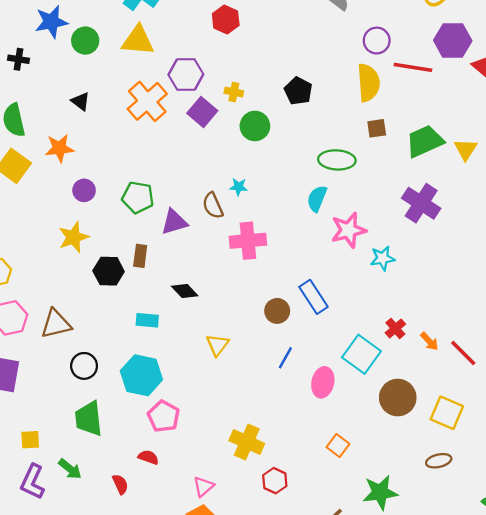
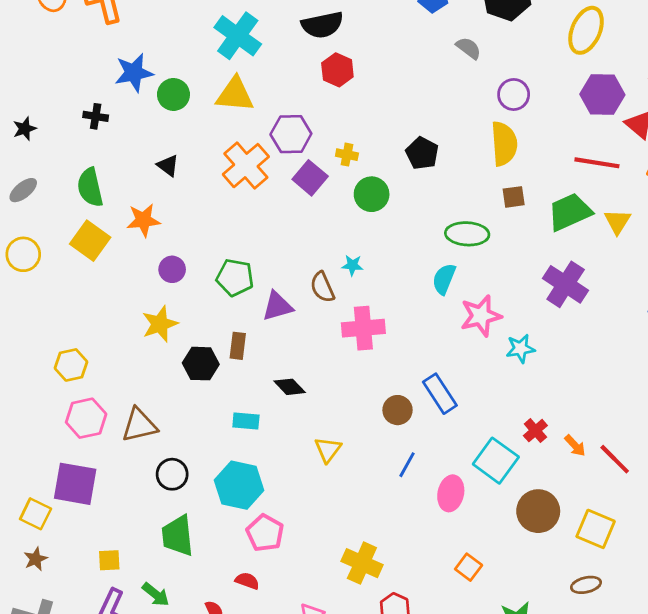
red line: (413, 67) -> (597, 163), moved

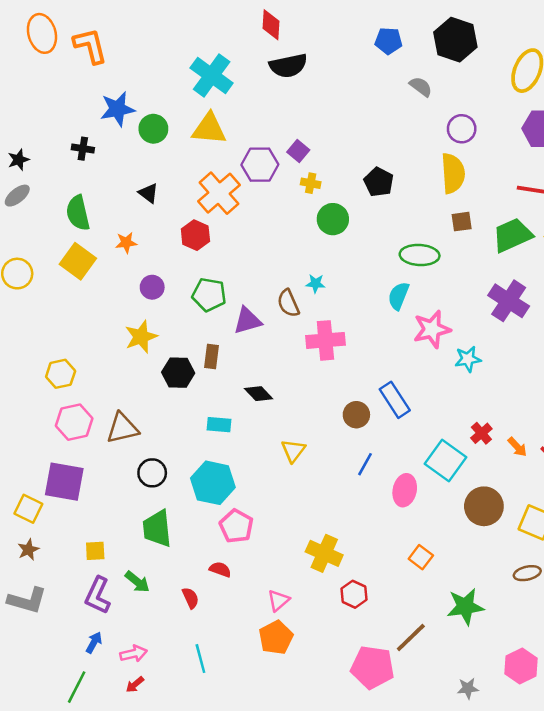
red hexagon: (337, 70) -> (195, 235), moved
purple square: (310, 178) -> (298, 151), moved, size x0.7
gray ellipse: (23, 190) -> (17, 196), moved
orange star: (143, 220) -> (126, 243), size x0.7

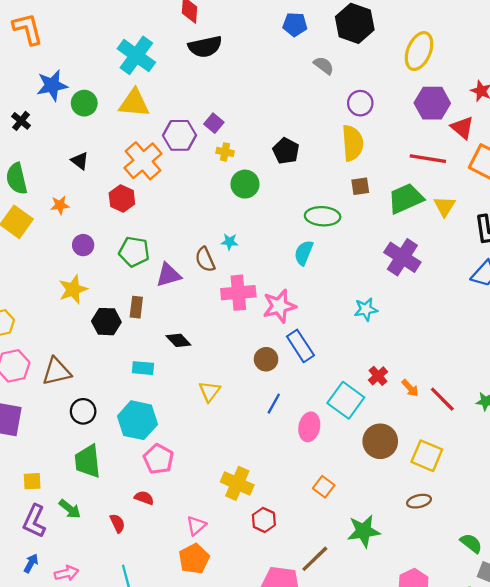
black cross: (83, 149) -> (21, 121), turned 30
pink star: (432, 329) -> (279, 306), moved

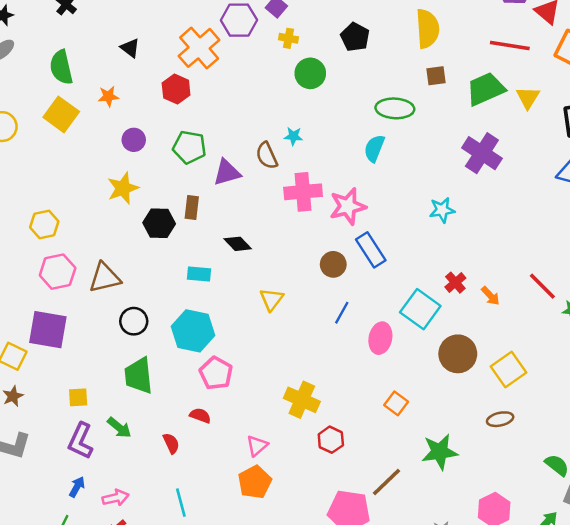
red line: (442, 399) -> (542, 286), moved
yellow square: (427, 456) -> (509, 370), turned 32

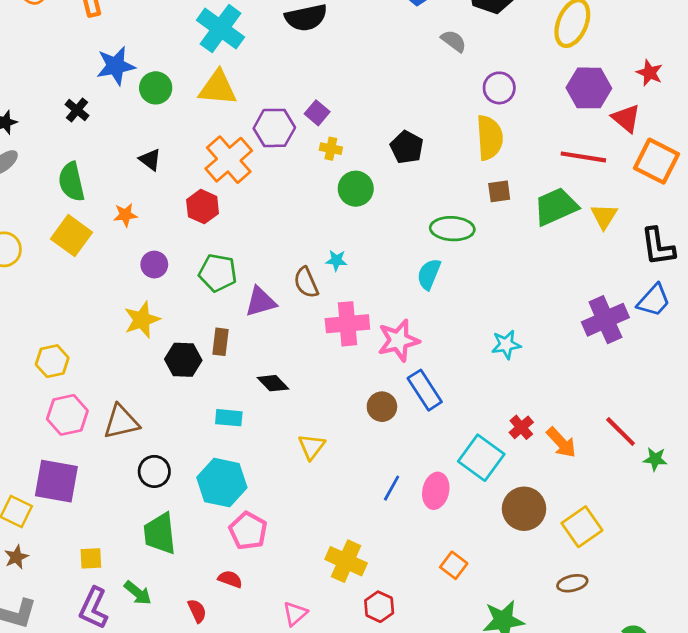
purple cross: (482, 153) -> (605, 320), moved, turned 33
orange arrow: (490, 296) -> (561, 443), size x1.4
blue line: (342, 313) -> (392, 488), moved

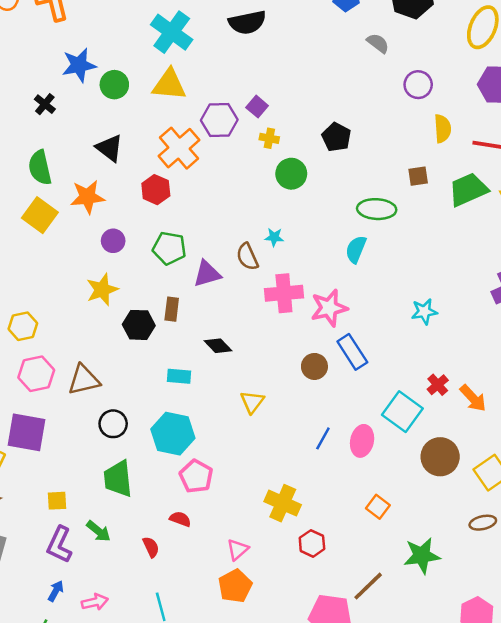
yellow semicircle: (490, 138) -> (443, 129), moved, size x0.7
black triangle: (150, 160) -> (109, 148), size x1.4
orange star: (125, 215) -> (87, 197), size x1.6

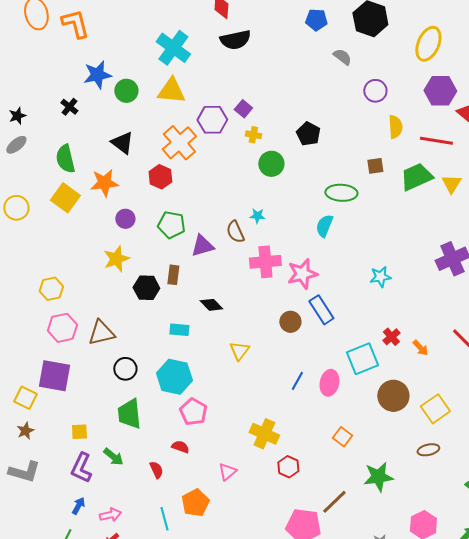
orange arrow: (473, 398) -> (420, 348), size x0.7
cyan square: (402, 412) -> (362, 359), turned 32
orange pentagon: (235, 586) -> (195, 503), moved

